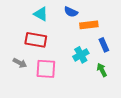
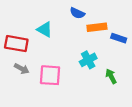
cyan triangle: (41, 14) -> (45, 29), moved
red rectangle: (36, 40) -> (16, 44), moved
blue rectangle: (104, 45) -> (119, 38), moved, turned -48

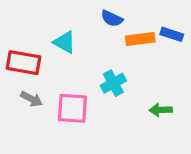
blue rectangle: (119, 38) -> (172, 34), moved
cyan cross: (88, 60) -> (113, 83), moved
green arrow: (111, 76) -> (161, 110), turned -64

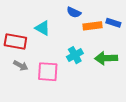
green arrow: (161, 110) -> (106, 58), moved, size x1.5

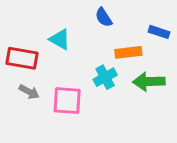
blue semicircle: (74, 12) -> (104, 17), turned 32
orange rectangle: (93, 26) -> (128, 52), moved

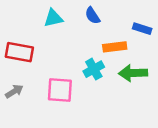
cyan triangle: (60, 39) -> (53, 18), moved, turned -42
gray arrow: (29, 92) -> (14, 91), moved, turned -60

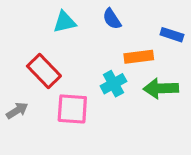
red rectangle: (19, 52) -> (44, 71), moved, turned 36

